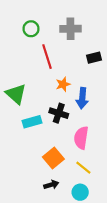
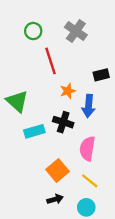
gray cross: (71, 29) -> (76, 31), turned 36
black rectangle: (94, 58) -> (101, 75), moved

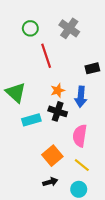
orange star: (68, 91) -> (58, 90), moved

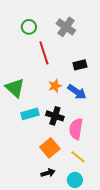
black rectangle: (92, 68) -> (80, 65), moved
blue arrow: (81, 97) -> (77, 92), turned -60
black cross: (58, 111) -> (55, 116), moved

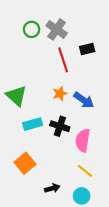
gray cross: (66, 27) -> (57, 29), moved
red line: (44, 53) -> (63, 60), moved
black rectangle: (80, 65) -> (87, 49), moved
orange square: (50, 148) -> (25, 163), moved

